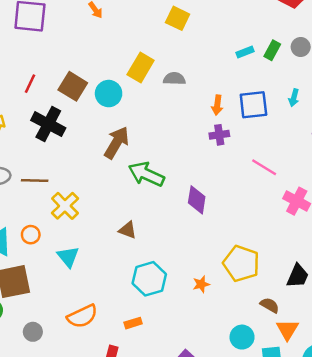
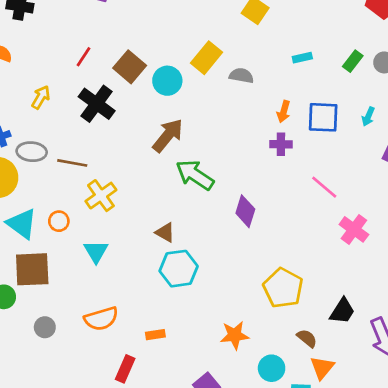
cyan rectangle: (245, 52) -> (302, 58), moved
cyan hexagon: (149, 279) -> (179, 269), moved
orange star: (201, 284) -> (235, 335), moved, size x1.5

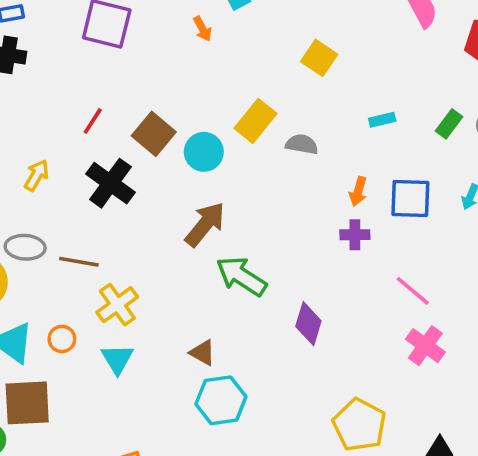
pink cross: (354, 229) -> (425, 346), moved
cyan triangle: (96, 251) -> (117, 359), moved

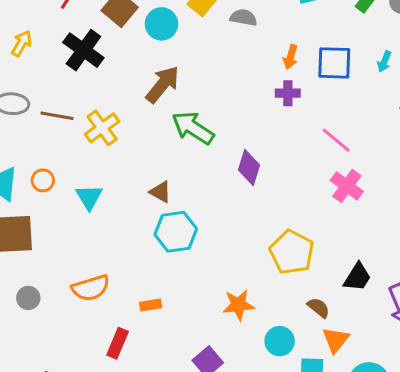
yellow cross: (117, 305) -> (102, 128), moved

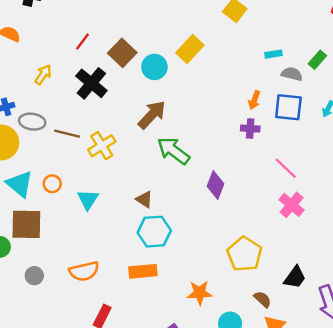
gray semicircle: (243, 18) -> (292, 74), moved
orange rectangle: (151, 305) -> (143, 271), moved, size x1.6

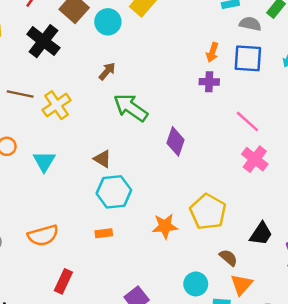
brown arrow: (152, 115) -> (107, 71), size x0.6
orange rectangle: (143, 271) -> (104, 233), size x0.6
orange star: (200, 293) -> (165, 226), moved

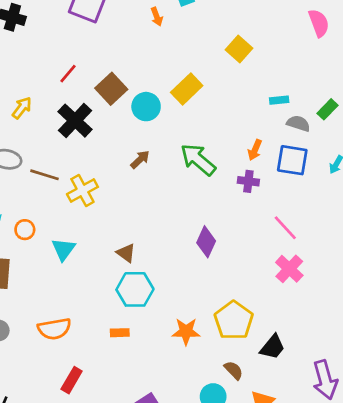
green arrow: (131, 108) -> (198, 160), moved
black trapezoid: (261, 234) -> (272, 347), moved
brown semicircle: (228, 258) -> (234, 370), moved

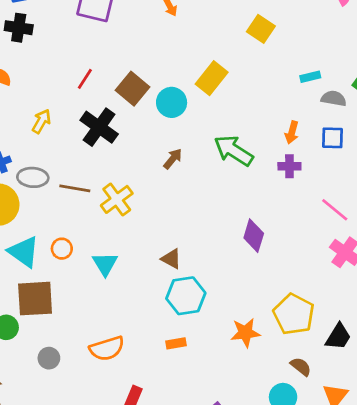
blue square: (292, 160) -> (333, 138), size x0.7

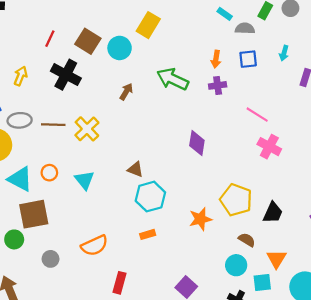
cyan rectangle: (310, 77) -> (225, 14), turned 56

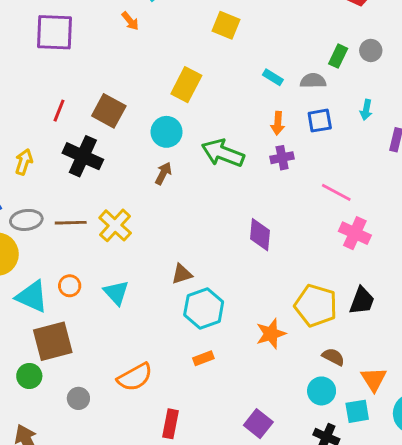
cyan rectangle: (225, 14) -> (273, 77), moved
cyan circle: (120, 48) -> (167, 132), moved
brown triangle: (135, 169) -> (182, 274), turned -35
black trapezoid: (273, 213) -> (362, 301), moved

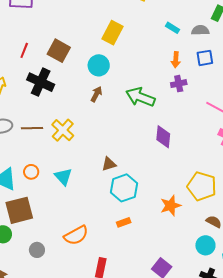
green arrow: (223, 153) -> (140, 97), moved

